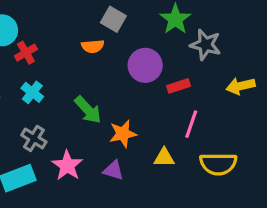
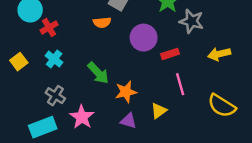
pink line: (191, 124) -> (180, 84), turned -35
yellow triangle: (164, 158) -> (159, 111), turned -36
yellow semicircle: (218, 164) -> (222, 106), moved, turned 32
purple triangle: (113, 170) -> (128, 121), moved

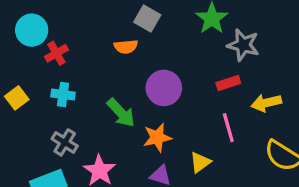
purple circle: (144, 38) -> (164, 88), moved
red rectangle: (170, 54) -> (228, 83), moved
yellow arrow: (219, 54) -> (266, 103), moved
cyan cross: (54, 59) -> (63, 95), turned -30

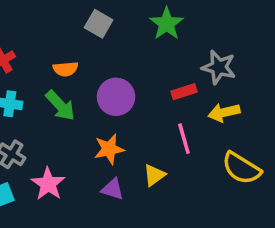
gray star: (243, 45) -> (219, 67), moved
orange semicircle: (126, 47) -> (66, 69), moved
green arrow: (121, 113) -> (60, 106), moved

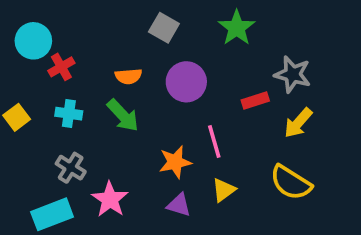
purple circle: (116, 97) -> (186, 82), moved
yellow arrow: (224, 113) -> (298, 123), turned -36
pink line: (184, 139) -> (214, 142), moved
yellow semicircle: (241, 168) -> (291, 183), moved

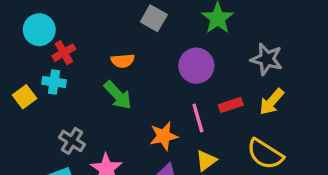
purple circle: (186, 82) -> (196, 66), moved
red rectangle: (255, 101) -> (231, 105), moved
cyan cross: (69, 114) -> (54, 82), moved

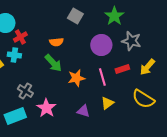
gray star: (267, 59) -> (131, 41), moved
orange star: (164, 136) -> (76, 78), moved

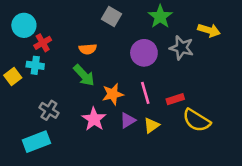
yellow arrow: (147, 67) -> (209, 30), moved, turned -114
red rectangle: (122, 69) -> (175, 99), moved
pink star: (46, 108) -> (94, 119), moved
purple triangle: (83, 111) -> (128, 120), moved, turned -48

